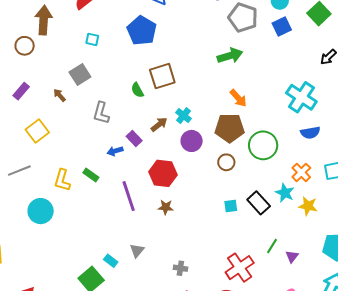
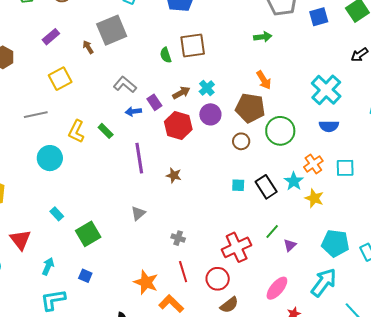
green arrow: (230, 56) -> (263, 37), size x0.7
gray square: (80, 75) -> (112, 30), size x1.4
gray L-shape: (101, 113) -> (125, 85), moved, turned 105
red hexagon: (163, 173) -> (178, 126), moved
cyan rectangle: (111, 261) -> (57, 214), moved

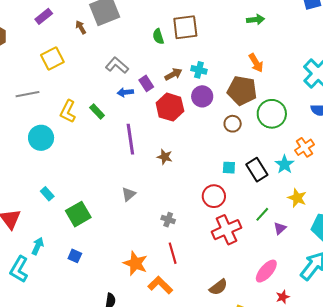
cyan cross: (207, 88) -> (199, 70), turned -35
yellow star: (314, 198) -> (297, 198), moved
red circle: (218, 279) -> (214, 196), moved
cyan L-shape: (53, 300) -> (19, 269), moved, turned -52

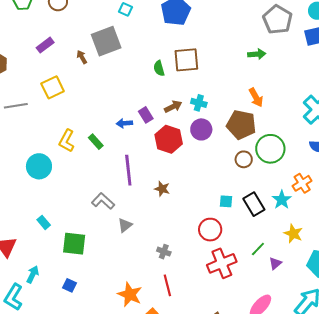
gray L-shape: (117, 65) -> (103, 201), moved
gray line: (28, 94) -> (16, 106), moved
brown circle: (233, 124) -> (244, 159), moved
green square: (78, 214) -> (74, 244), turned 35

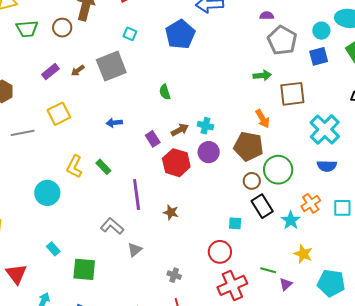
brown arrow: (82, 57) -> (78, 70), moved, turned -96
brown square: (186, 60) -> (292, 94), moved
blue arrow: (124, 123) -> (114, 123), moved
black rectangle: (254, 204) -> (262, 206), moved
green line: (258, 249) -> (268, 270), turned 63

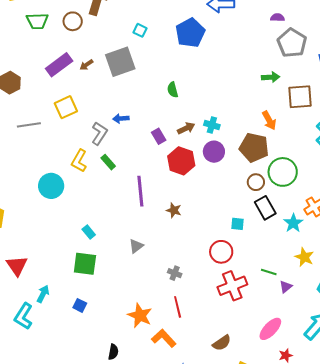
purple rectangle: (50, 72) -> (59, 65), size x1.5
gray L-shape: (112, 226) -> (99, 133), moved, turned 80
cyan rectangle: (53, 249) -> (89, 232), moved

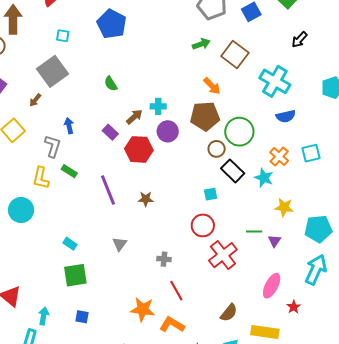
brown arrow: (86, 65) -> (35, 100), moved
brown square: (300, 97) -> (235, 55), turned -32
blue arrow: (121, 118) -> (69, 126), turned 98

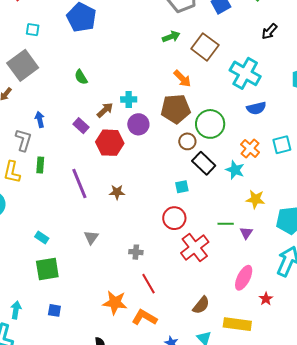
green rectangle: (69, 171) -> (40, 165), turned 63

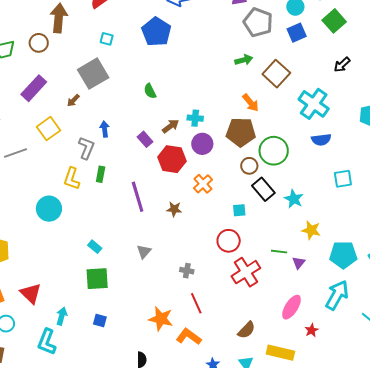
orange cross: (250, 148) -> (203, 184), moved

